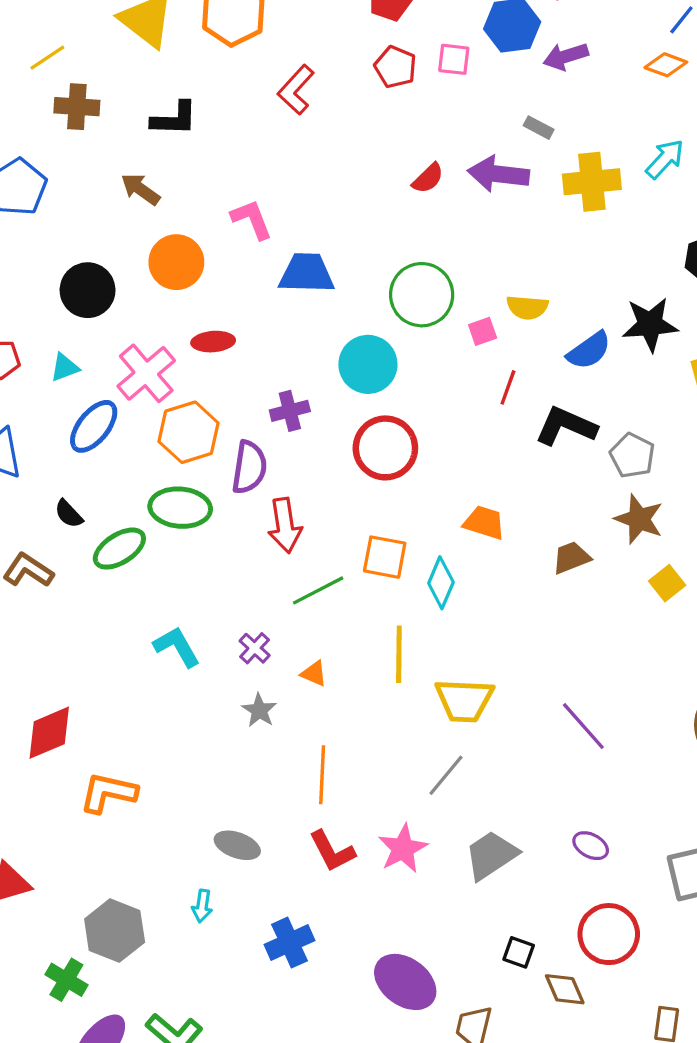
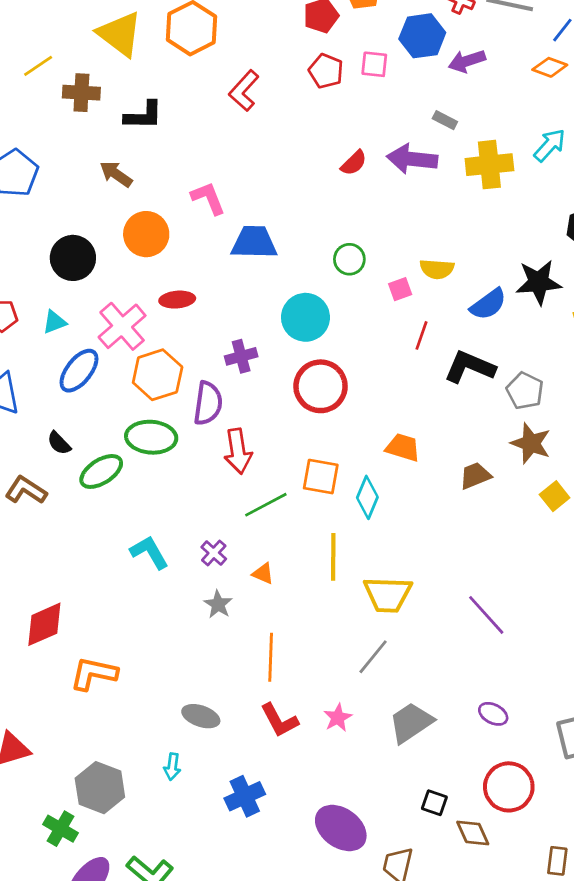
brown cross: (77, 107) -> (81, 93), moved
green circle: (422, 295) -> (349, 259), size x0.6
pink star: (403, 849) -> (338, 718), size x0.7

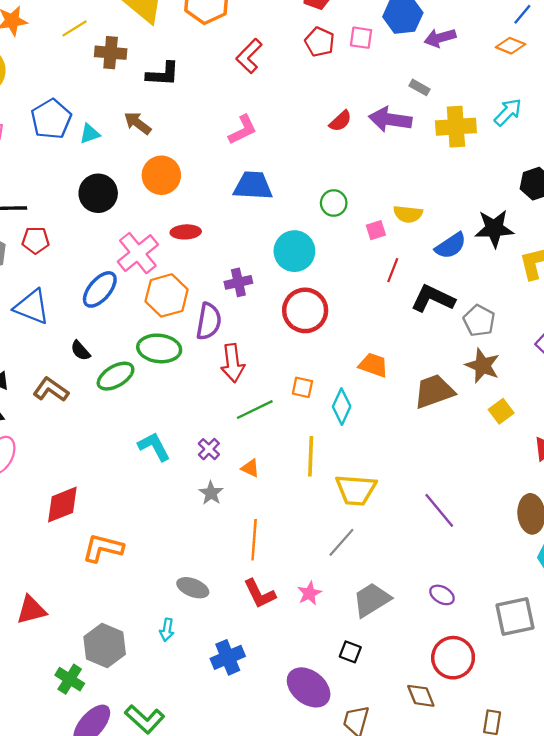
pink L-shape: (208, 198) -> (243, 130), moved, turned 84
cyan triangle: (54, 322) -> (90, 134), moved
brown trapezoid: (475, 476) -> (434, 391), size x1.5
orange square: (321, 477) -> (302, 387), size x0.7
black square: (434, 803) -> (350, 652), moved

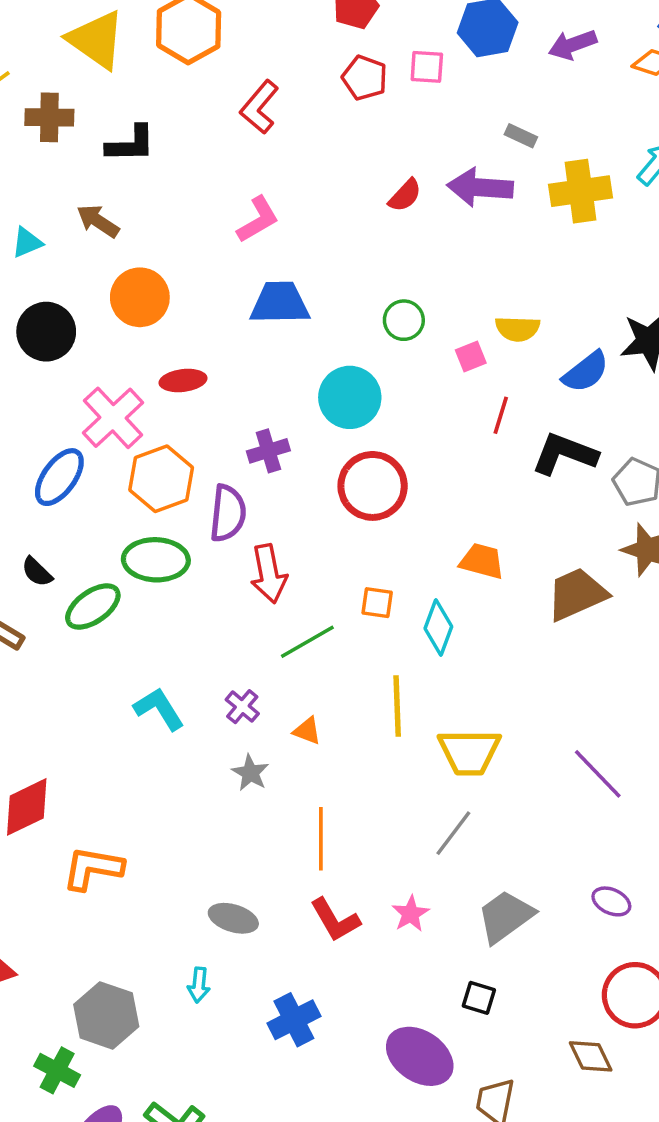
purple arrow: (440, 38) -> (573, 45), moved

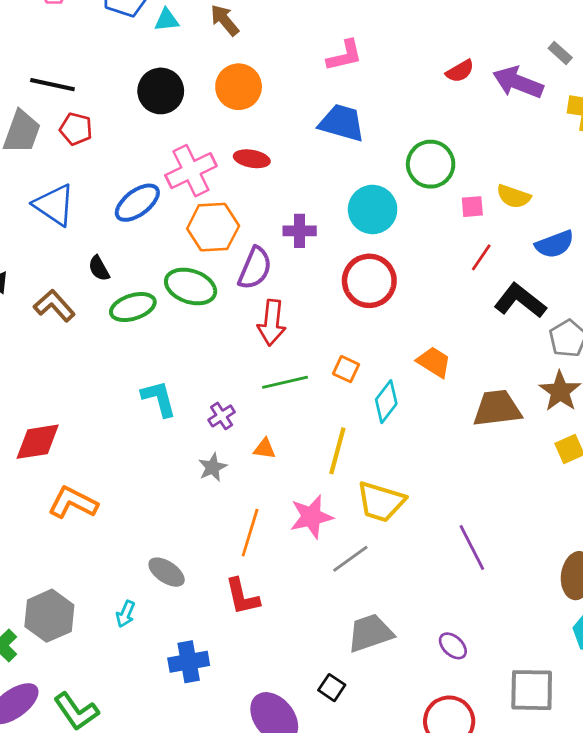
green circle: (404, 320) -> (431, 164), size x1.5
orange triangle: (307, 731) -> (264, 449), turned -30
pink star: (411, 914) -> (311, 517), moved, size x1.5

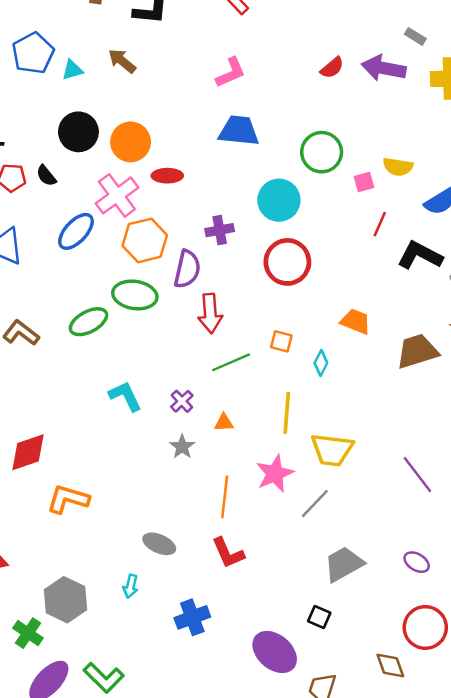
orange circle: (239, 87) -> (131, 142), moved
black semicircle: (99, 268) -> (46, 176), moved
cyan diamond: (386, 402) -> (321, 363), size x0.7

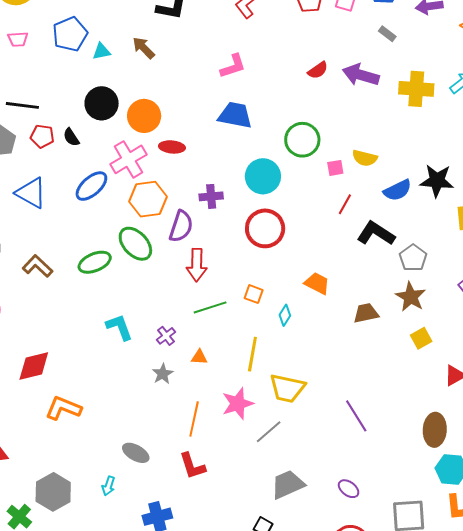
gray rectangle: (415, 36) -> (387, 34), moved
green ellipse: (135, 295) -> (135, 244), turned 33
brown trapezoid: (417, 351) -> (366, 313), size x0.7

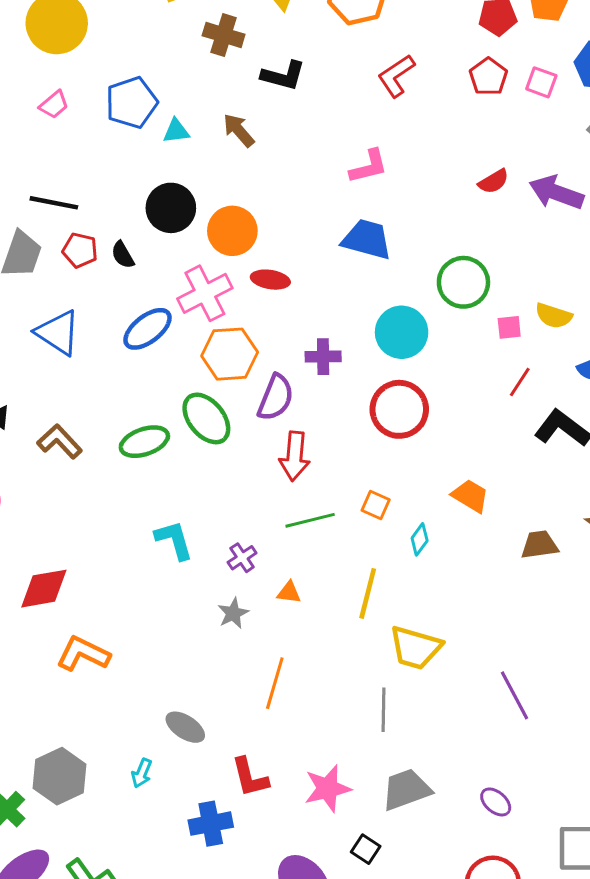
pink trapezoid: (18, 39) -> (54, 105), turned -40
pink star: (238, 404) -> (328, 788), moved
gray line: (269, 432) -> (384, 710), turned -52
red L-shape: (192, 466) -> (250, 777), moved

